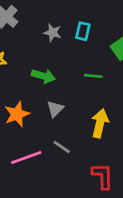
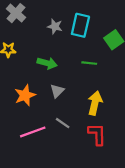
cyan rectangle: (83, 31) -> (80, 25), size x1.5
red L-shape: (103, 176) -> (97, 134), moved

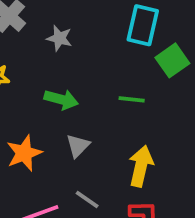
cyan rectangle: (80, 25) -> (143, 25), moved
gray star: (55, 26) -> (59, 38), moved

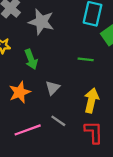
gray star: (59, 38) -> (41, 22), size x1.6
green arrow: (61, 99) -> (31, 59), moved, turned 54

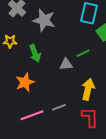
green line: (86, 59) -> (83, 53), turned -32
gray triangle: (53, 88) -> (66, 64), moved, turned 40
gray line: (58, 121) -> (59, 107), turned -56

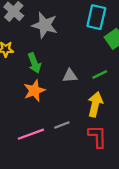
green line: (83, 53) -> (100, 75), moved
orange star: (25, 82) -> (34, 91), moved

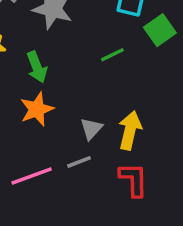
green line: (100, 75) -> (112, 55), moved
gray triangle: (70, 76) -> (91, 129), moved, turned -42

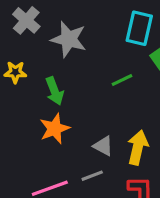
gray triangle: (91, 129) -> (103, 146), turned -45

